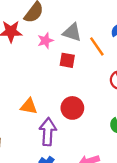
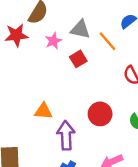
red square: (67, 60) -> (78, 59), turned -35
red circle: (72, 108) -> (100, 114), moved

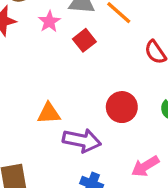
purple arrow: (66, 135) -> (82, 140), turned 112

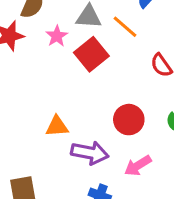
red square: (84, 40) -> (91, 54), size x1.5
pink arrow: (145, 166) -> (138, 166), moved

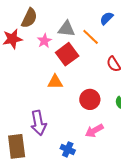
orange triangle: (57, 126) -> (55, 82), moved
purple arrow: (90, 153) -> (38, 123), moved, turned 65

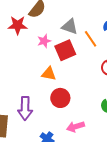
pink star: (44, 41) -> (44, 41), moved
red circle: (90, 99) -> (60, 98), moved

